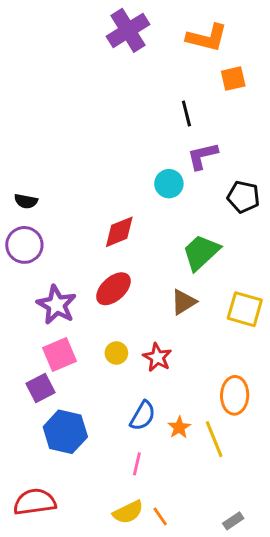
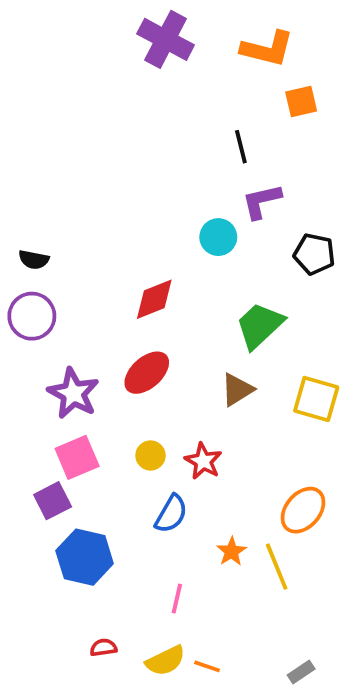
purple cross: (128, 30) -> (166, 39), turned -30
orange ellipse: (235, 395) -> (303, 510), turned 39
blue semicircle: (143, 416) -> (171, 514), moved
red semicircle: (35, 502) -> (103, 648), moved, size x0.5
orange line: (160, 516) -> (207, 666), turned -36

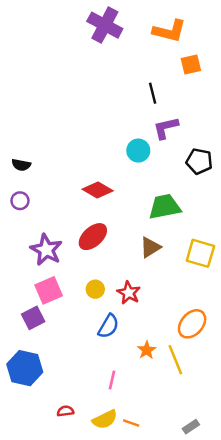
red diamond: (154, 299) -> (98, 190), turned 52
purple circle: (32, 316) -> (20, 201), size x0.6
green trapezoid: (260, 326) -> (165, 207), turned 32
blue hexagon: (85, 557) -> (25, 368), moved

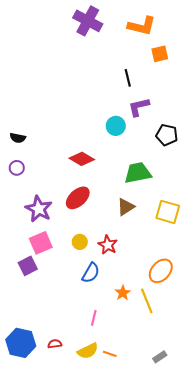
blue hexagon: (25, 368) -> (21, 343), moved

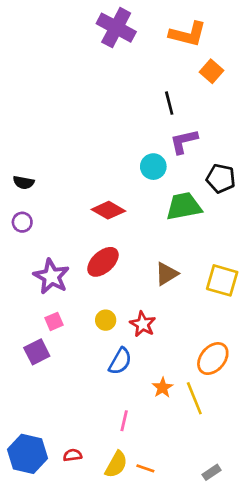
orange square: (160, 54) -> (212, 71), turned -36
green trapezoid: (138, 173) -> (184, 206), moved
pink square: (41, 243) -> (54, 321), size x0.6
yellow semicircle: (88, 351) -> (116, 464), turned -35

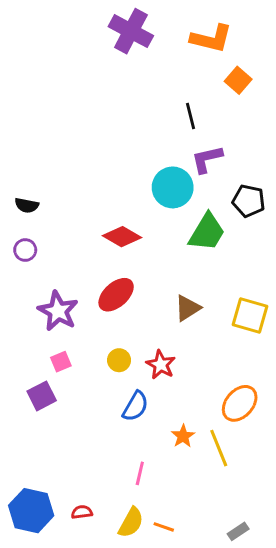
cyan circle: (153, 167) -> (173, 187), size x1.4
green trapezoid: (184, 206) -> (207, 232), turned 132

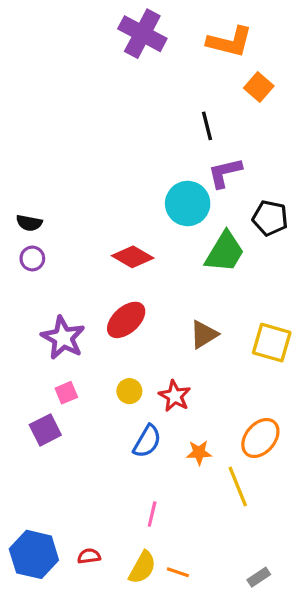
purple circle: (25, 250) -> (32, 258), moved
orange star: (183, 436) -> (199, 453), moved, turned 30

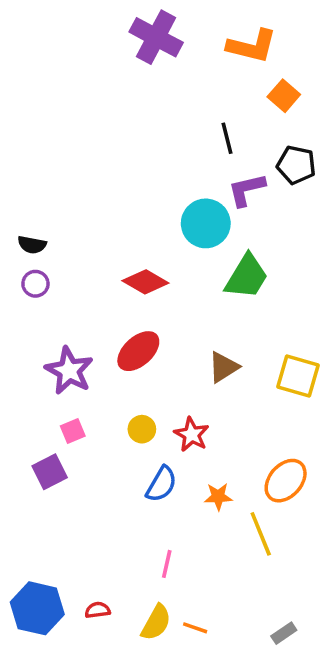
black pentagon: (270, 218) -> (296, 165), moved

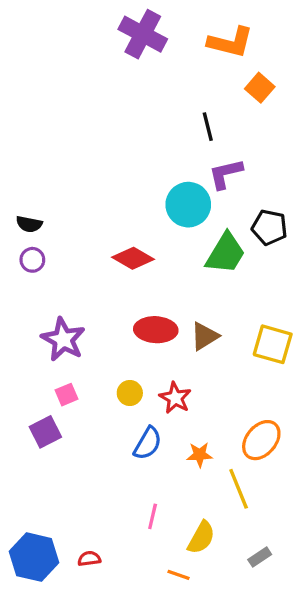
black pentagon: (296, 165) -> (269, 227), moved
red ellipse: (138, 351) -> (156, 330), moved, turned 45
yellow semicircle: (156, 622) -> (201, 538), moved
gray rectangle: (284, 633) -> (260, 557), moved

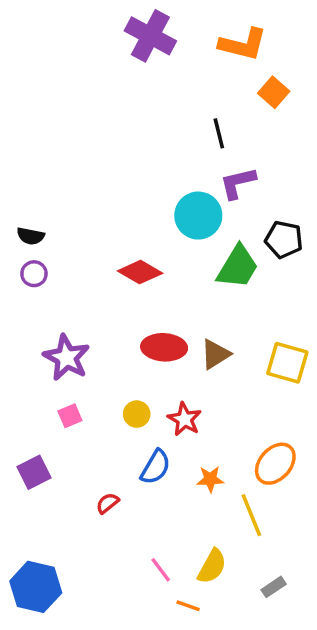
purple square: (45, 432) -> (34, 472), moved
pink line: (153, 516) -> (161, 570), moved, turned -50
red semicircle: (89, 559) -> (108, 503), moved, turned -30

